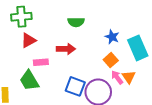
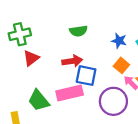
pink rectangle: (41, 62) -> (70, 93), moved, size x1.6
blue square: (75, 86) -> (86, 76), moved

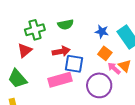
green cross: (20, 34) -> (35, 30), moved
green trapezoid: (39, 100) -> (17, 79), moved

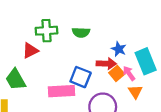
red arrow: (61, 51) -> (106, 64), moved
pink arrow: (114, 68) -> (129, 73), moved

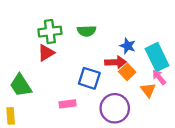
red triangle: (30, 51) -> (46, 53), moved
pink arrow: (129, 73) -> (159, 77), moved
pink rectangle: (62, 91) -> (68, 104), moved, size x0.6

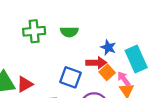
red triangle: (46, 53) -> (25, 84), moved
pink arrow: (159, 77) -> (124, 79), moved

